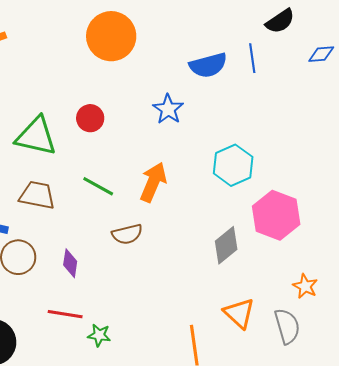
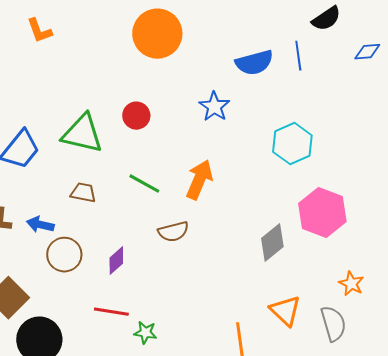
cyan hexagon: (233, 165) -> (292, 144), moved
brown trapezoid: (37, 195) -> (83, 193), size x0.7
purple diamond: (70, 263) -> (116, 261), turned 40

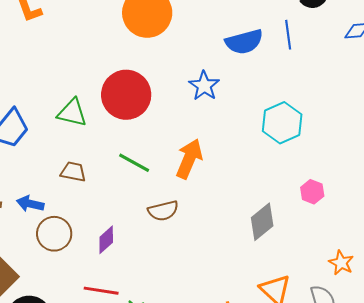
red circle: (136, 116) -> (126, 95), size x1.8
green triangle: (82, 134) -> (72, 113), size x0.7
pink hexagon: (322, 213) -> (312, 192), size x0.5

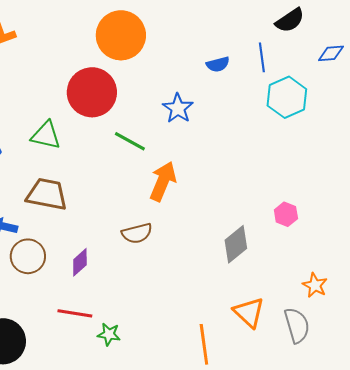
blue semicircle: (244, 42) -> (218, 64), size x0.6
red circle: (126, 95) -> (92, 92), moved
cyan hexagon: (282, 123) -> (287, 97), moved
green line: (134, 163) -> (130, 141), moved
brown trapezoid: (73, 172) -> (47, 194), size x1.6

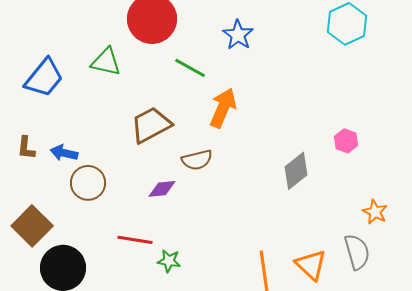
brown trapezoid: (47, 194) -> (151, 125), moved, turned -39
purple diamond: (80, 262) -> (162, 189), moved, turned 36
orange triangle: (249, 312) -> (311, 265), moved

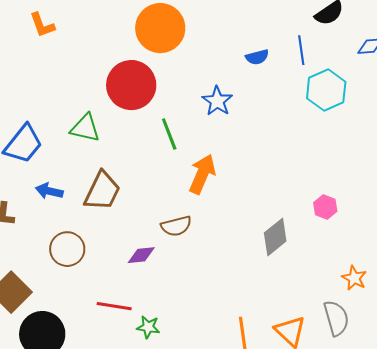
green line: (190, 68) -> (169, 134), turned 40
brown trapezoid: (151, 125) -> (102, 191), moved, turned 144
blue arrow: (64, 153) -> (49, 191), moved

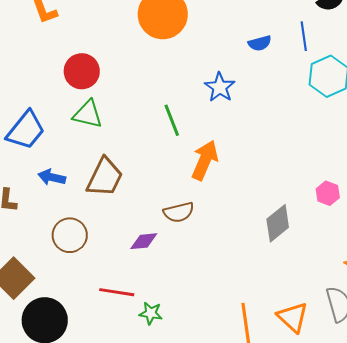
red circle: (131, 85) -> (82, 71), moved, size x0.7

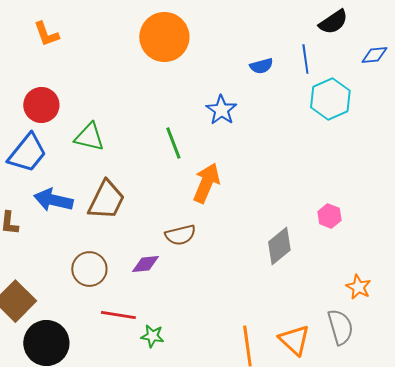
red circle: (82, 71) -> (41, 105), moved
blue arrow: (52, 177) -> (53, 200), size x1.4
brown circle: (70, 235) -> (89, 269), moved

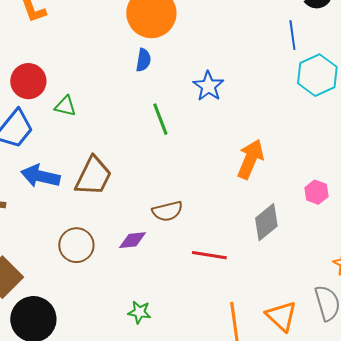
blue semicircle: (261, 66) -> (143, 60), moved, turned -65
green triangle: (89, 137) -> (65, 106), moved, size x0.7
orange arrow: (206, 183) -> (250, 159), moved
red line: (118, 315) -> (209, 255), moved

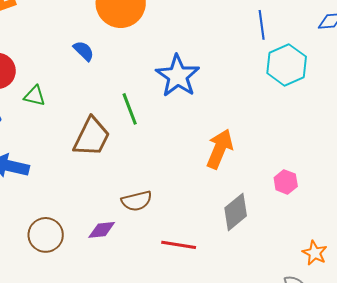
blue semicircle: (143, 60) -> (84, 51), moved, turned -55
blue star: (208, 86) -> (178, 76), size x1.4
brown trapezoid: (93, 176) -> (92, 137), moved

